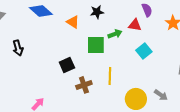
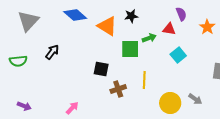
orange triangle: (73, 22) -> (107, 26), size x1.5
black arrow: (18, 48) -> (52, 52), turned -126
black square: (67, 65) -> (101, 69), turned 35

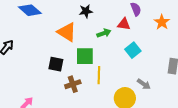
orange triangle: (107, 26) -> (67, 32), moved
green square: (130, 49) -> (85, 56), moved
gray arrow: (195, 99) -> (144, 84), moved

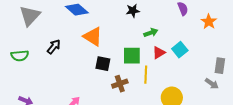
red triangle: (124, 24) -> (159, 53), moved, turned -40
orange triangle: (67, 32) -> (93, 37), moved
gray arrow: (144, 84) -> (212, 84), moved

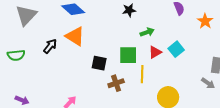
orange triangle: (93, 37) -> (75, 36), moved

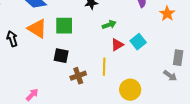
black arrow: (50, 46) -> (12, 39), turned -56
green square: (128, 55) -> (64, 26), moved

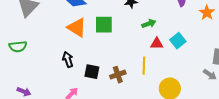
black arrow: (12, 39) -> (68, 60), moved
red triangle: (117, 45) -> (157, 44), turned 32
black square: (61, 56) -> (92, 72), moved

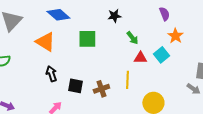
orange star: (207, 13) -> (175, 36), moved
green arrow: (149, 24) -> (132, 38), turned 72
orange triangle: (77, 28) -> (45, 42), moved

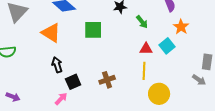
green arrow: (132, 38) -> (142, 22), moved
yellow line: (127, 80) -> (144, 71), moved
black square: (75, 86) -> (73, 82), moved, turned -35

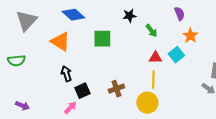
yellow circle: (159, 94) -> (147, 103), moved

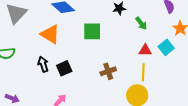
black arrow: (66, 74) -> (43, 64), moved
brown cross: (116, 89) -> (108, 71), moved
black square: (82, 91) -> (64, 68), moved

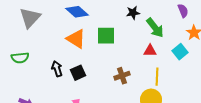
green arrow: (141, 23) -> (155, 28), size x1.5
orange triangle: (50, 34) -> (76, 39), moved
red triangle: (145, 50) -> (150, 51), moved

